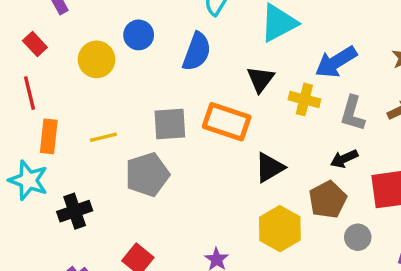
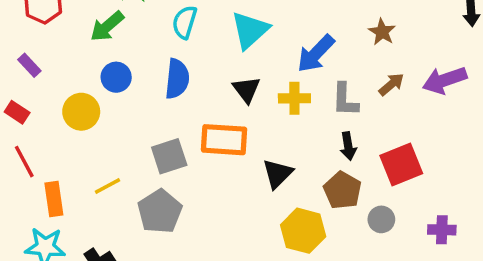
black arrow: (344, 159) -> (348, 146), turned -60

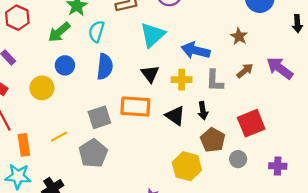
cyan semicircle: (185, 22) -> (96, 31), moved
blue arrow: (316, 54) -> (196, 50), turned 60
purple arrow: (445, 80) -> (280, 68), turned 56
black arrow: (348, 146) -> (203, 111), moved
black triangle: (278, 174) -> (175, 116), moved, turned -40

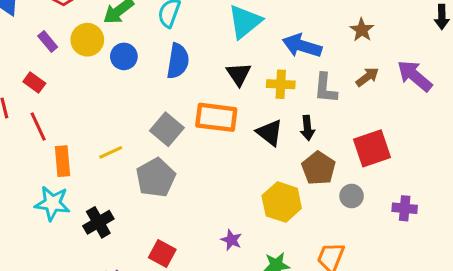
yellow circle: (42, 88) -> (87, 40), moved
gray square: (99, 117) -> (167, 129), turned -35

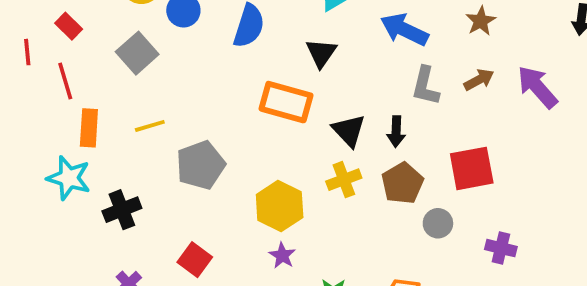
yellow cross: (281, 84) -> (344, 180), moved, turned -32
gray square: (167, 129) -> (137, 53), moved
yellow hexagon: (282, 202) -> (280, 206), moved

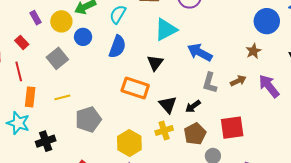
brown star: (481, 21) -> (253, 51), moved
black arrow: (396, 132) -> (193, 106), turned 49

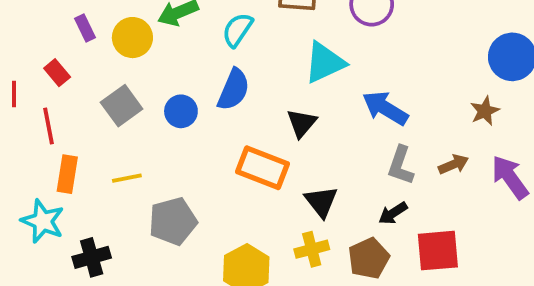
blue circle: (83, 37) -> (181, 111), moved
black arrow: (193, 106) -> (393, 213), moved

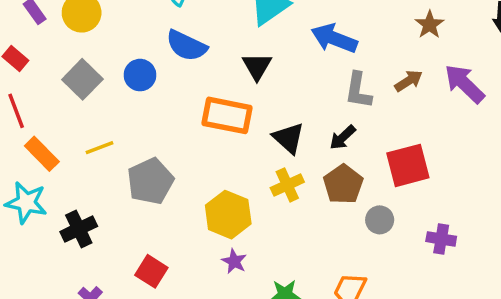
blue semicircle: (234, 90) -> (186, 46), turned 102
orange rectangle: (67, 174) -> (42, 154), turned -44
black arrow: (393, 213) -> (343, 137), moved

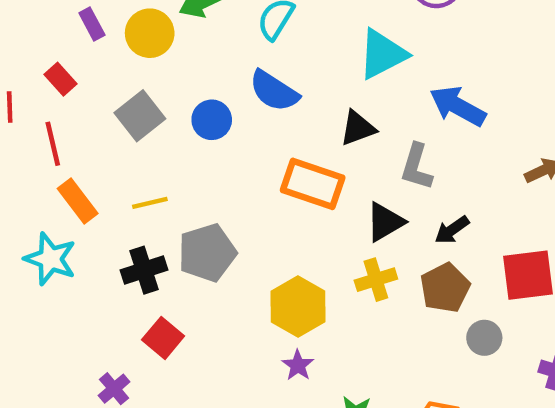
black triangle: (257, 66) -> (358, 128), turned 32
gray L-shape: (358, 90) -> (416, 167), moved
black triangle: (289, 138) -> (385, 222), turned 40
black cross: (79, 229) -> (144, 270), moved
red square: (151, 271) -> (163, 338), moved

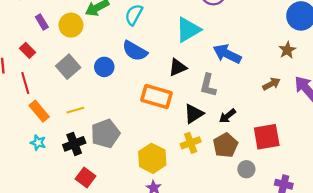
cyan star: (50, 259) -> (38, 143), moved, size x0.6

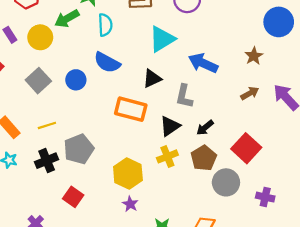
cyan semicircle: (134, 15) -> (105, 25), turned 150
brown star: (287, 50) -> (254, 56), moved
red square: (267, 137) -> (246, 148), turned -36
gray circle: (246, 169) -> (226, 182), size x1.5
red square: (85, 177) -> (73, 197), moved

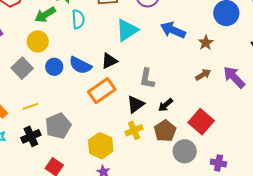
yellow circle: (40, 37) -> (38, 41), moved
blue semicircle: (107, 62) -> (80, 65), moved
blue arrow: (203, 63) -> (173, 30), moved
black triangle: (152, 78) -> (109, 61), moved
orange rectangle: (131, 109) -> (102, 91), turned -48

